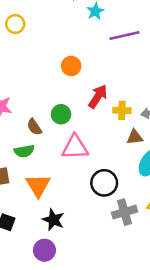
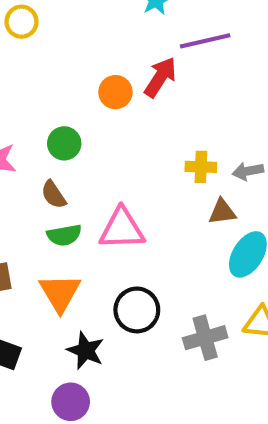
red arrow: (98, 96) -> (160, 77), moved
green circle: (61, 114) -> (64, 143), moved
green semicircle: (24, 151) -> (64, 235), moved
black circle: (104, 183) -> (137, 310), moved

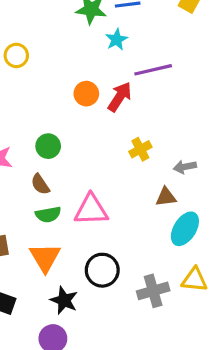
orange circle: (115, 92) -> (86, 94), moved
yellow cross: (201, 167) -> (140, 149), moved, turned -30

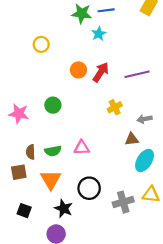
yellow circle: (16, 55) -> (41, 44), moved
purple line: (153, 70) -> (137, 74), moved
brown semicircle: (40, 184) -> (31, 152), moved, turned 32
pink triangle: (91, 210) -> (82, 148), size x0.7

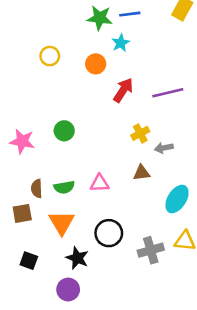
orange circle: (78, 70) -> (96, 64), moved
gray arrow: (145, 119) -> (164, 148), moved
brown triangle: (132, 139) -> (142, 173), moved

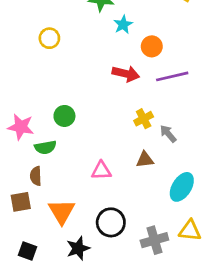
orange circle: (96, 64) -> (152, 46), moved
red arrow: (123, 90) -> (126, 74), turned 70
gray arrow: (164, 148) -> (168, 134), turned 60
green semicircle: (64, 187) -> (45, 147), moved
black star: (77, 258) -> (78, 248), turned 30

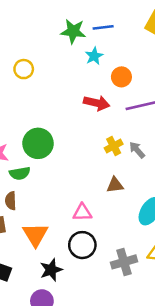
green circle: (64, 116) -> (38, 143), size x1.5
gray arrow: (168, 134) -> (137, 150), moved
pink triangle: (101, 171) -> (82, 212), moved

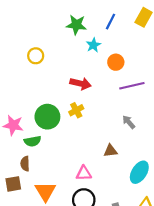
blue line: (103, 27) -> (110, 22), moved, turned -56
red arrow: (97, 103) -> (81, 84), moved
yellow cross: (114, 146) -> (76, 110), moved

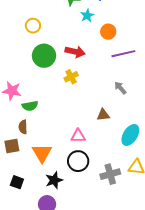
green circle: (47, 117) -> (44, 56), moved

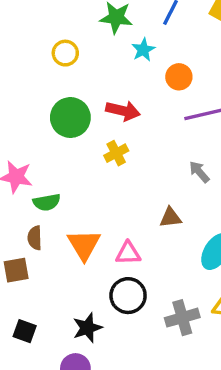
yellow circle: (33, 26) -> (65, 53), moved
orange triangle: (42, 153) -> (84, 245), moved

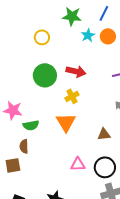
orange circle: (179, 77) -> (108, 36), moved
orange triangle: (84, 245) -> (66, 122), moved
pink triangle: (128, 253) -> (78, 164), moved
black circle: (128, 296) -> (105, 167), moved

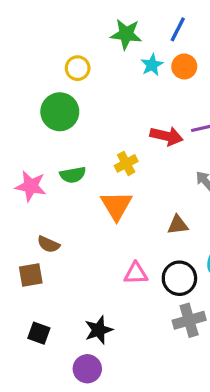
red arrow: (76, 71) -> (166, 136), moved
green circle: (45, 75) -> (60, 112), moved
green semicircle: (31, 125) -> (73, 175), moved
brown semicircle: (24, 146) -> (48, 244), turned -64

